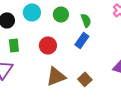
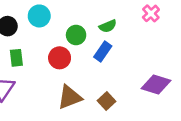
green circle: (61, 14) -> (76, 35), moved
green semicircle: (86, 20) -> (108, 26), turned 88

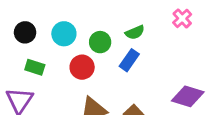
cyan circle: (39, 16) -> (64, 34), moved
green rectangle: (16, 58) -> (35, 67), turned -66

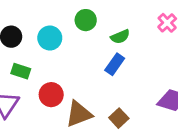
green circle: (100, 42) -> (86, 20), moved
red circle: (82, 67) -> (51, 95), moved

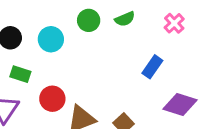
green semicircle: (120, 37) -> (125, 19), moved
blue rectangle: (115, 64) -> (152, 67), moved

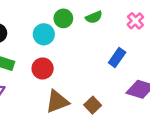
cyan circle: (51, 39) -> (44, 34), moved
red circle: (52, 99) -> (43, 69), moved

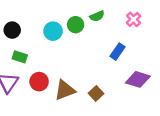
green circle: (63, 18) -> (76, 25), moved
red circle: (43, 69) -> (39, 82), moved

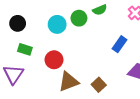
red circle: (39, 82) -> (54, 60), moved

